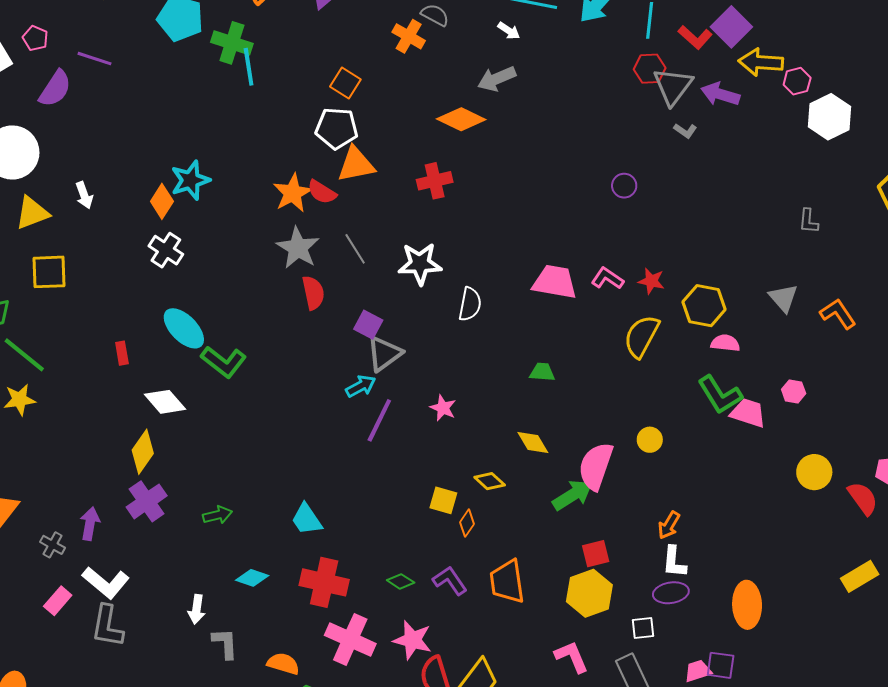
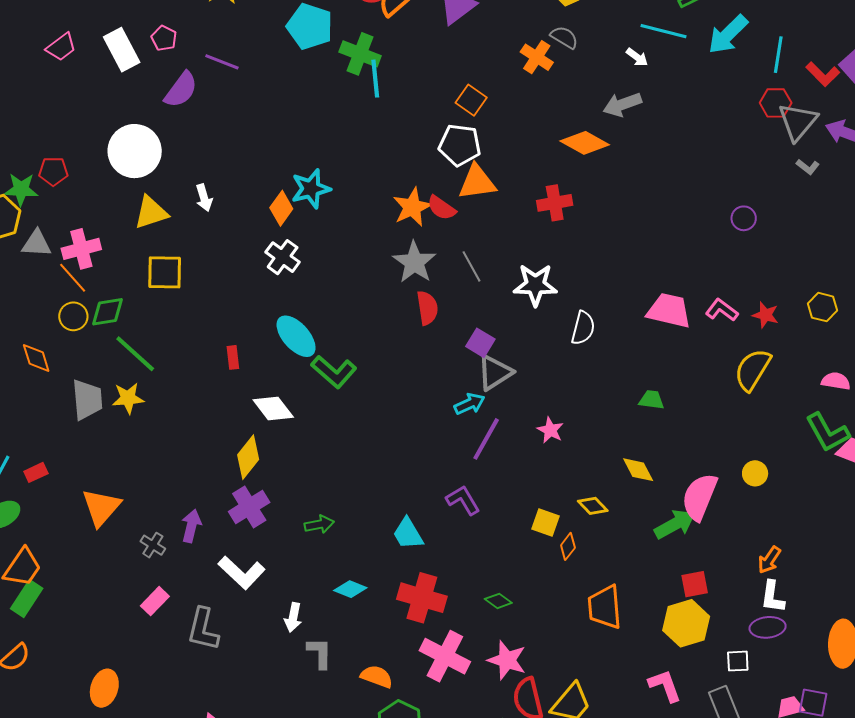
yellow hexagon: (704, 306) -> (822, 307), moved, size x0.7
purple L-shape: (450, 581) -> (463, 500), moved
white L-shape: (106, 583) -> (242, 573), moved

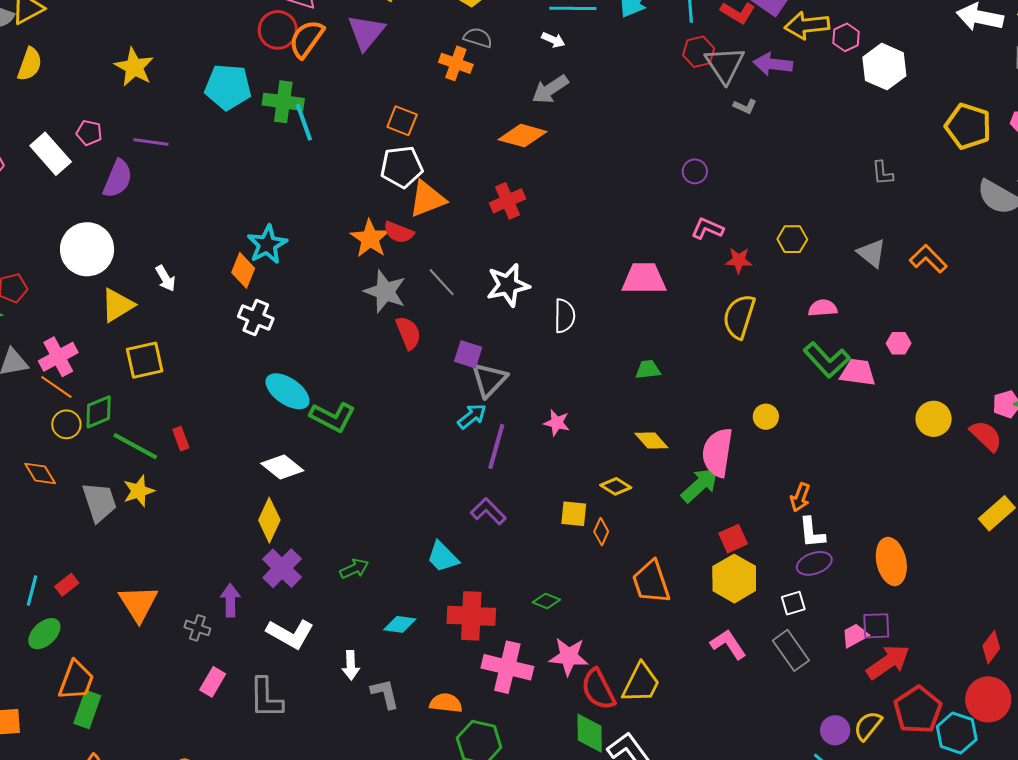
pink L-shape: (722, 310) -> (707, 229), moved
red rectangle: (233, 357) -> (181, 439), moved

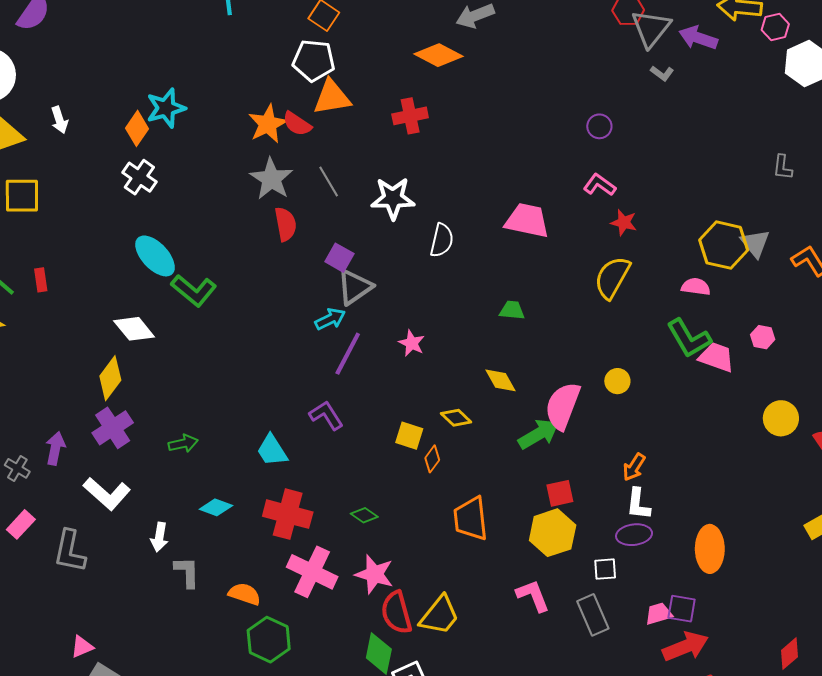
yellow hexagon: (792, 239) -> (724, 245), moved, size x1.6

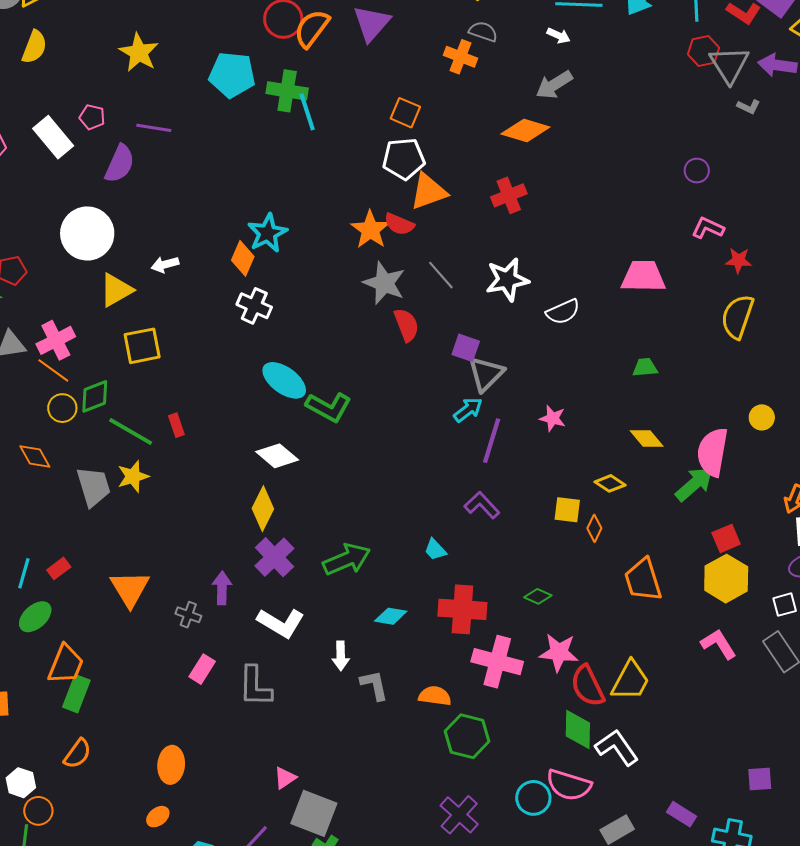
white arrow: (59, 120) -> (165, 264), turned 104
white semicircle: (442, 240) -> (563, 312), turned 64
green arrow: (183, 443) -> (347, 559), size x1.6
cyan trapezoid: (272, 450) -> (435, 550), size x0.7

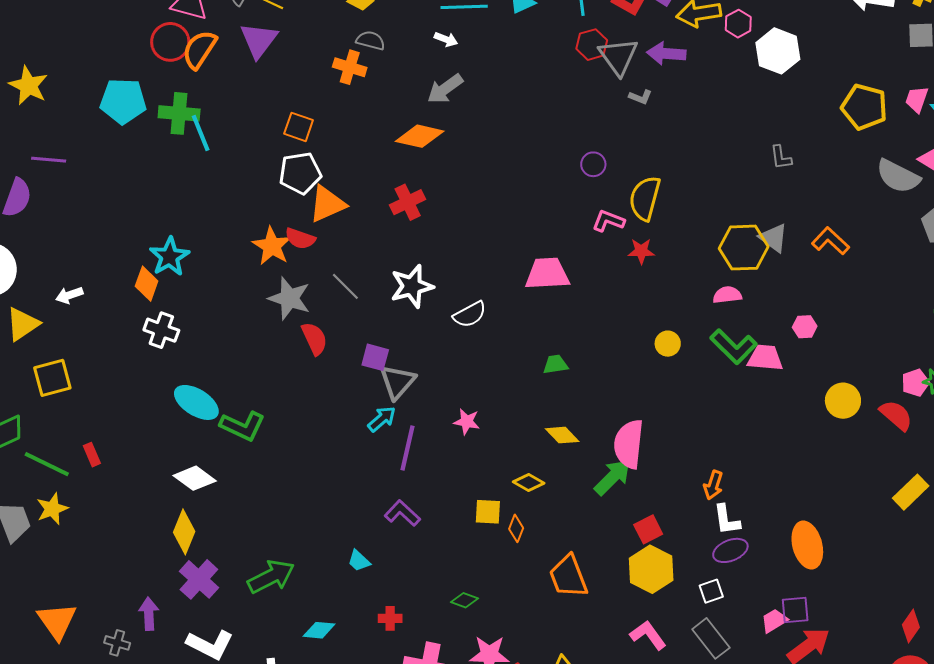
yellow semicircle: (737, 317) -> (645, 198), moved
yellow circle: (762, 417) -> (668, 344), moved
red cross: (462, 609) -> (390, 618), size x0.5

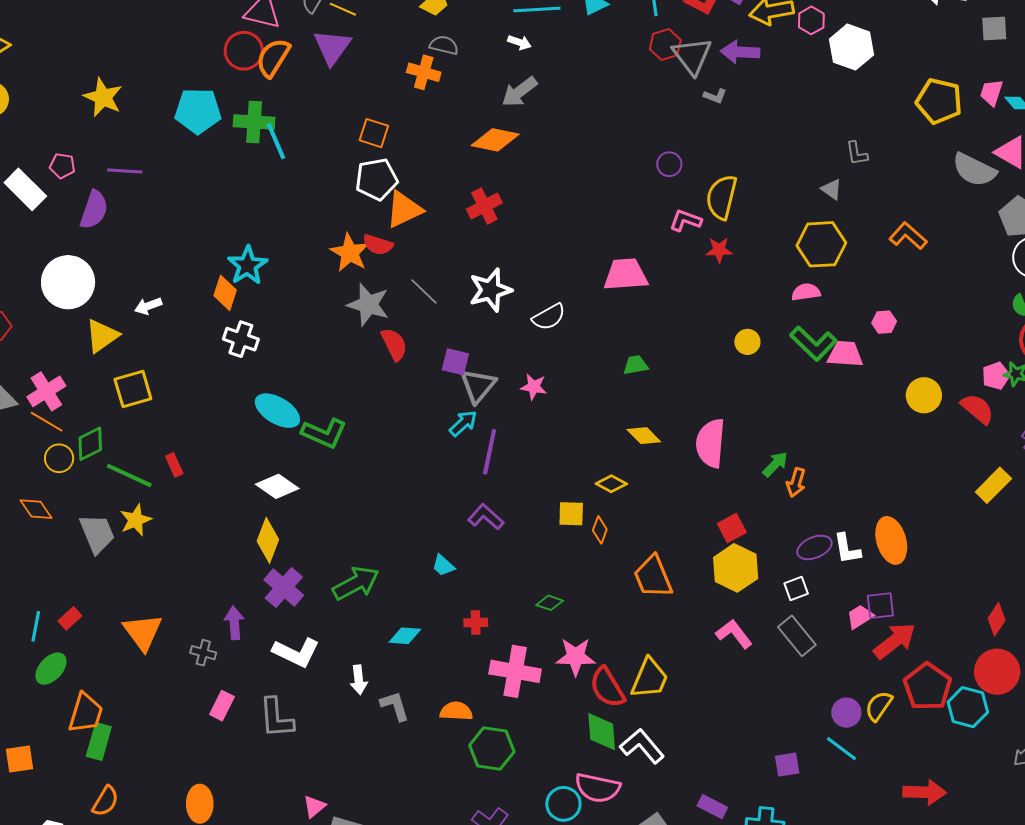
gray triangle: (774, 238) -> (832, 189), moved, size x0.7
pink star: (467, 422) -> (534, 387), moved
green arrow: (613, 477) -> (775, 464), moved, size x0.7
white L-shape: (727, 520) -> (847, 549), moved

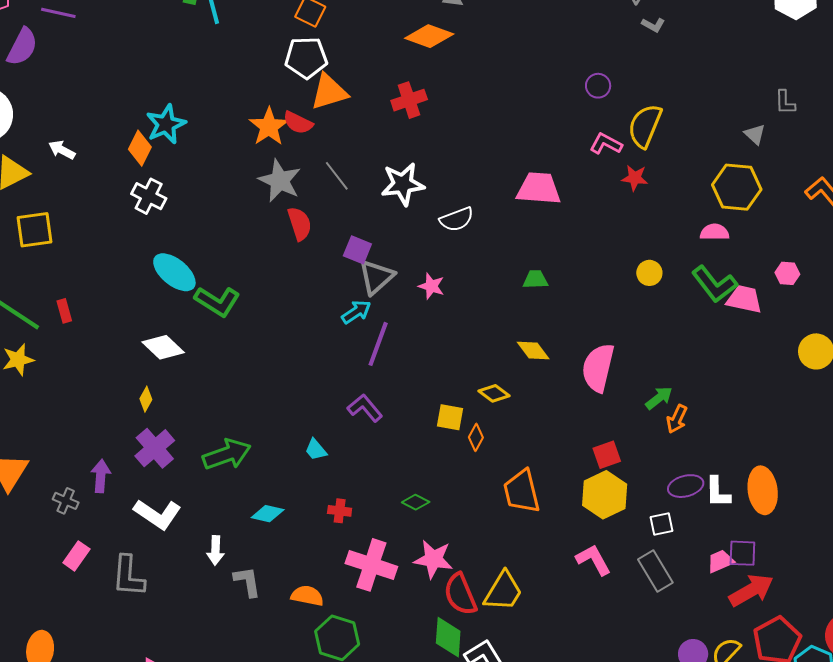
white arrow: (148, 306) -> (62, 150), turned 40
yellow diamond: (268, 540) -> (146, 399), size x0.6

